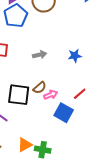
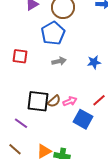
blue pentagon: (16, 16) -> (53, 33), moved
brown semicircle: (40, 88) -> (54, 101), moved

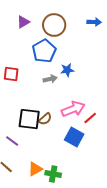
blue star: (94, 62) -> (67, 70), moved
pink arrow: (70, 101) -> (73, 109), moved, size x1.6

